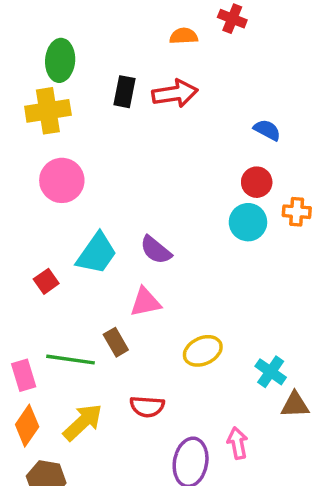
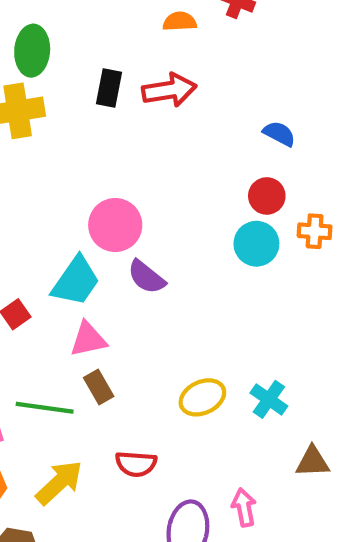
pink circle: (62, 180) -> (115, 225), moved
pink triangle: (145, 302) -> (88, 339), moved
cyan cross: (271, 372) -> (269, 399), moved

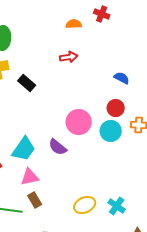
black rectangle: (109, 88) -> (27, 83), moved, turned -60
red arrow: (169, 90) -> (69, 57), size x0.7
pink circle: (115, 225) -> (79, 122), moved

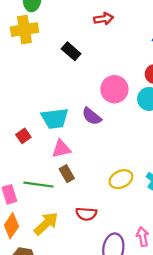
black rectangle: (27, 83) -> (71, 51), moved
cyan trapezoid: (24, 149) -> (55, 118), turned 48

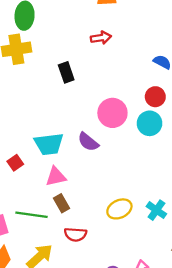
black rectangle: (71, 51) -> (66, 72), turned 30
red semicircle: (86, 214) -> (75, 234), moved

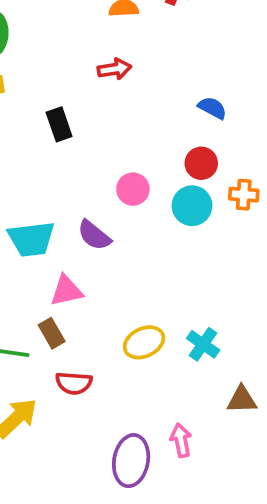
pink circle: (112, 113) -> (133, 189), size x0.7
pink triangle: (56, 177) -> (66, 291), moved

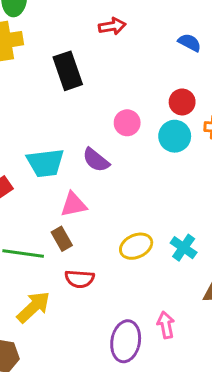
blue semicircle: (212, 108) -> (190, 43), moved
black rectangle: (59, 124) -> (68, 71), size x1.4

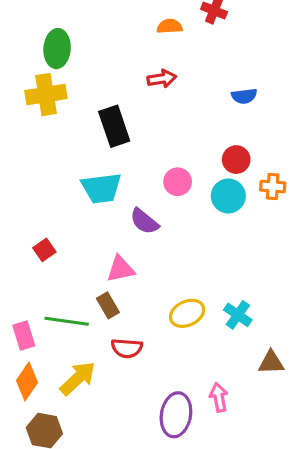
blue semicircle: (190, 43) -> (244, 96), turned 145
cyan trapezoid: (45, 163) -> (101, 188), moved

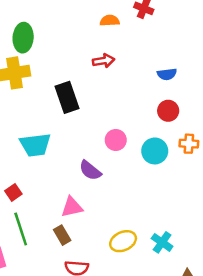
red circle: (236, 160) -> (168, 111), moved
cyan trapezoid: (101, 188) -> (35, 145), moved
green line: (67, 321) -> (21, 229), moved, turned 64

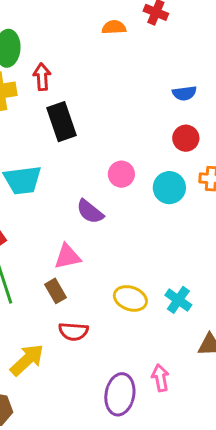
red arrow: (104, 61) -> (42, 77), moved, turned -85
yellow ellipse: (123, 241) -> (130, 298), turned 45

